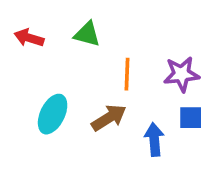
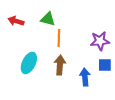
orange line: (127, 74) -> (59, 38), moved
brown arrow: (109, 118) -> (60, 65), turned -54

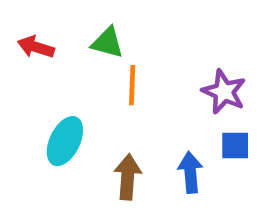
purple star: (100, 41) -> (224, 92), turned 30
brown arrow: (60, 65) -> (128, 177), moved

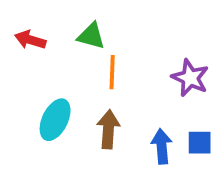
blue square: (235, 146) -> (200, 143), moved
brown arrow: (128, 177) -> (108, 129), moved

